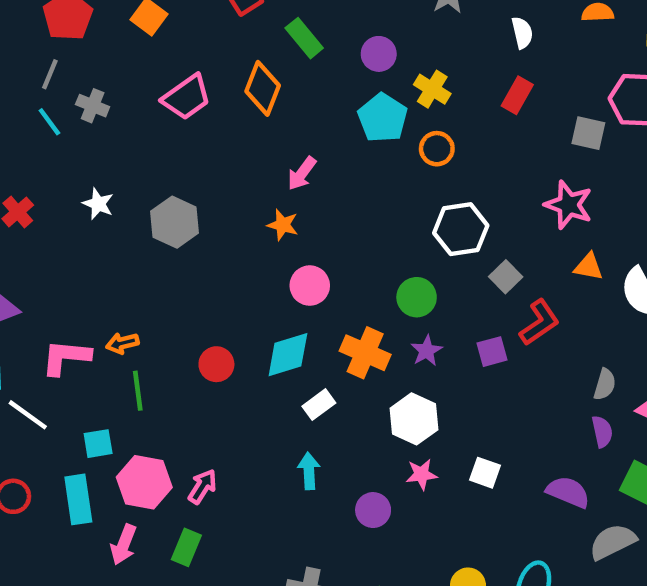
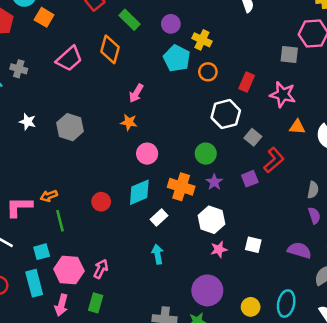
red rectangle: (517, 95) -> (247, 82), moved
purple circle: (373, 510) -> (207, 290), moved, size x1.6

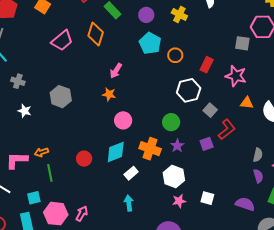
yellow cross: (202, 40) -> (179, 14), moved
gray cross: (19, 69) -> (18, 81), moved
white star: (28, 122) -> (25, 111), moved

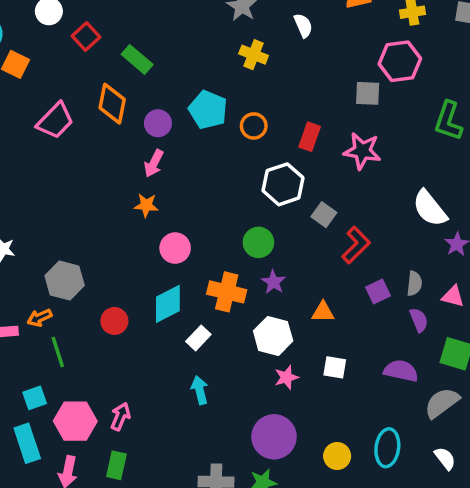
purple circle: (146, 15) -> (158, 123), moved
gray hexagon: (61, 97) -> (65, 281), moved
orange triangle: (247, 103) -> (323, 312), moved
purple square: (207, 144) -> (378, 291), moved

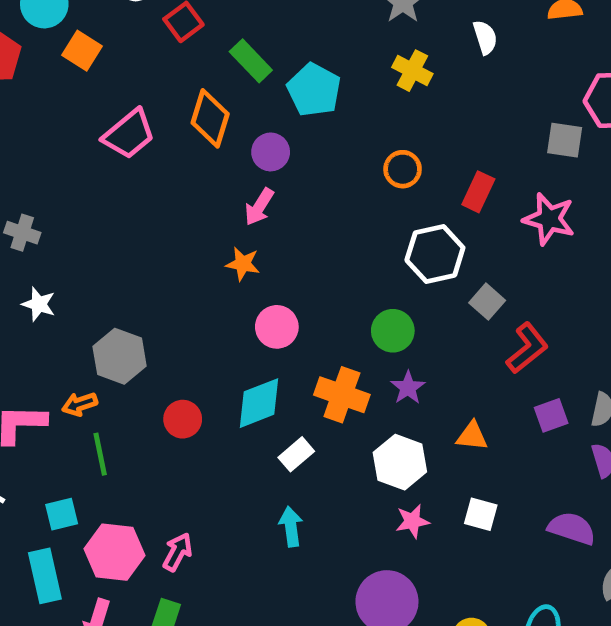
cyan pentagon: (208, 110) -> (314, 90), moved

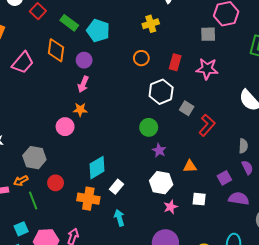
yellow cross: (412, 71) -> (151, 24), moved, turned -35
pink circle: (277, 327) -> (65, 127), moved
orange cross: (342, 395) -> (88, 199), moved
purple square: (551, 415) -> (224, 178), moved
red circle: (183, 419) -> (56, 183), moved

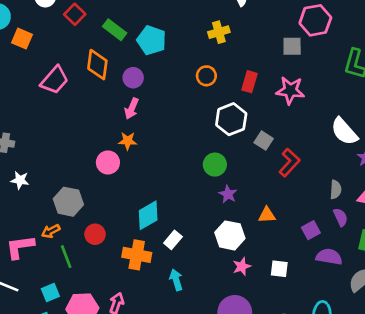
white square: (199, 199) -> (279, 269), moved

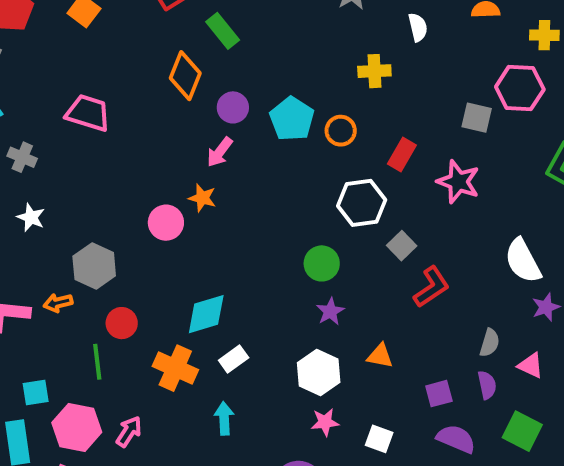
cyan pentagon: (151, 40) -> (292, 119), moved
pink trapezoid: (55, 80) -> (88, 113), moved, turned -128
green line: (66, 257) -> (97, 362), moved

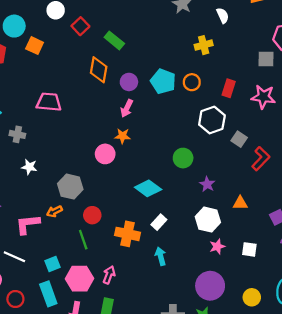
green circle: (322, 263) -> (183, 158), moved
cyan diamond: (206, 314) -> (148, 188), moved, turned 65

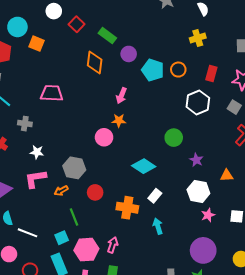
yellow cross: (204, 45) -> (198, 38), moved
purple circle: (129, 82) -> (129, 54), moved
gray square: (239, 139) -> (234, 107), moved
pink L-shape: (28, 224) -> (35, 179), moved
green line: (83, 240) -> (74, 217), moved

